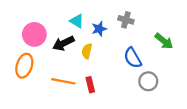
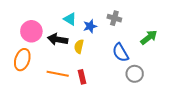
green arrow: (164, 41) -> (149, 37), turned -78
black arrow: (63, 43) -> (58, 39), turned 36

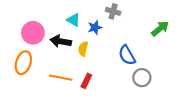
gray cross: (114, 18) -> (113, 11), moved
green arrow: (149, 37) -> (160, 29), moved
red rectangle: (82, 77) -> (86, 81), turned 40

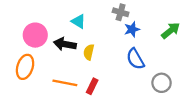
blue star: (95, 27) -> (132, 29), moved
gray circle: (142, 78) -> (162, 83), moved

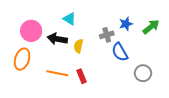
gray cross: (121, 12) -> (107, 35), moved, turned -32
blue star: (132, 29) -> (126, 24), moved
red rectangle: (92, 86) -> (82, 76), turned -48

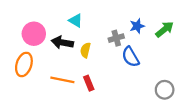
gray circle: (143, 73) -> (165, 90), moved

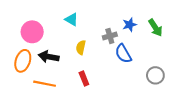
green arrow: (165, 29) -> (155, 28), turned 96
black arrow: (62, 43) -> (49, 57), moved
orange line: (62, 80) -> (45, 84), moved
gray circle: (165, 90) -> (155, 75), moved

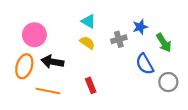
cyan triangle: (71, 19) -> (88, 21), moved
green arrow: (155, 28) -> (164, 43), moved
yellow semicircle: (81, 47) -> (87, 43), moved, turned 112
blue semicircle: (123, 54) -> (145, 64), moved

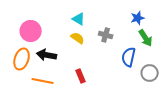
blue star: (140, 27) -> (138, 18), moved
gray cross: (119, 39) -> (106, 35), turned 32
blue semicircle: (145, 64) -> (129, 57), turned 42

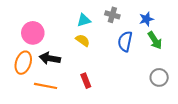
cyan triangle: (79, 19) -> (84, 20), turned -48
gray cross: (106, 35) -> (112, 15), moved
blue semicircle: (129, 57) -> (125, 41), moved

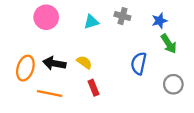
pink circle: (33, 33) -> (46, 17), moved
yellow semicircle: (83, 40) -> (84, 62), moved
blue semicircle: (125, 41) -> (139, 63), moved

